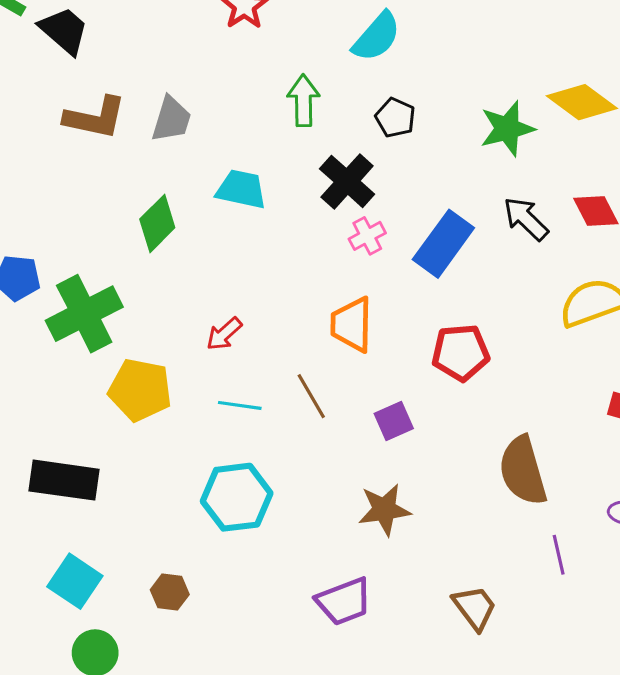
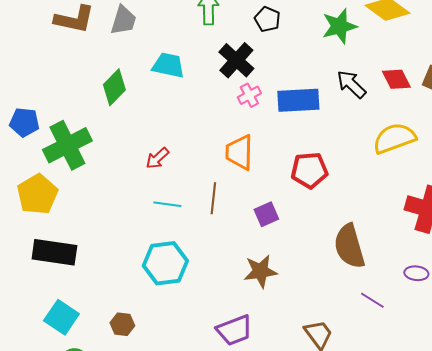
blue rectangle: (443, 244) -> (298, 100), turned 51
yellow pentagon: (140, 390) -> (37, 194), moved, turned 30
brown line: (311, 396) -> (213, 198), turned 36
purple line: (559, 555) -> (372, 300), turned -45

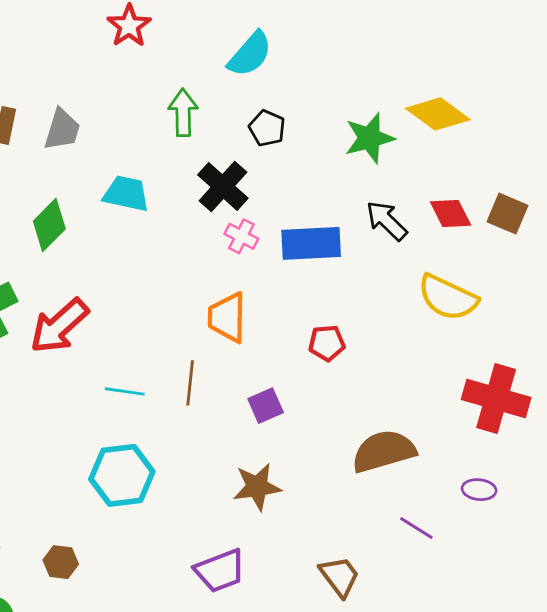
pink cross: (249, 95) -> (241, 236), turned -35
yellow semicircle: (394, 138) -> (448, 297), turned -135
red arrow: (157, 158) -> (59, 326), moved, size x1.8
red pentagon: (309, 170) -> (327, 343), size x0.7
brown semicircle: (349, 246) -> (384, 451), turned 90

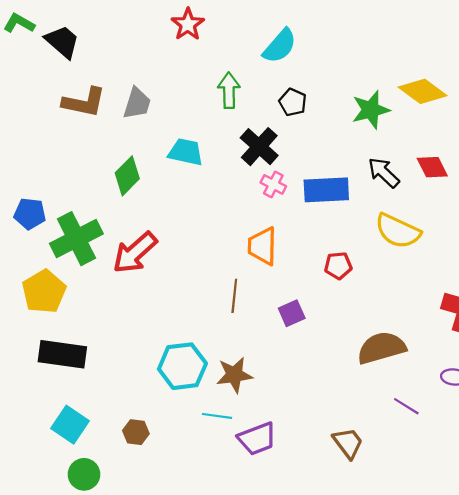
yellow semicircle: (448, 297) -> (398, 231), moved
cyan line: (125, 391) -> (217, 416), moved
brown star: (257, 487) -> (234, 375), moved

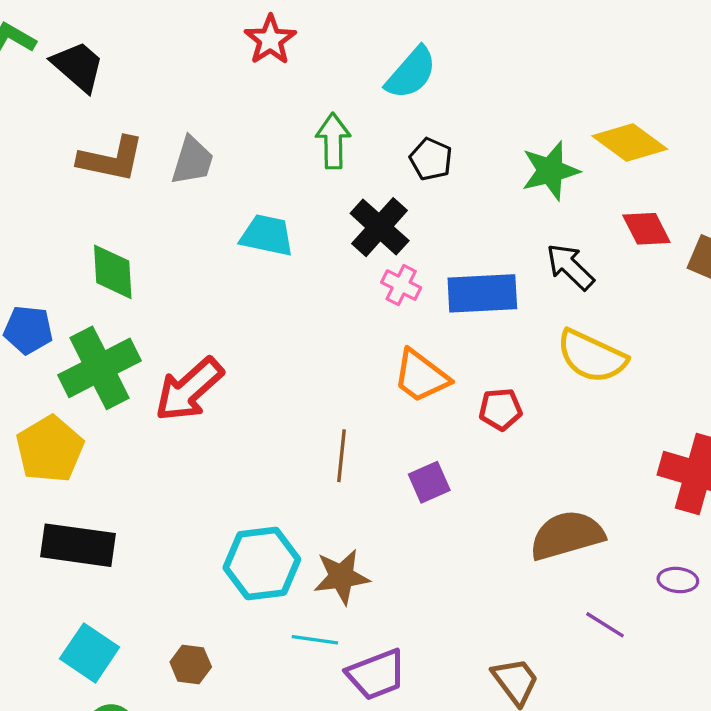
red diamond: (432, 167) -> (646, 229), moved
green diamond: (127, 176) -> (113, 272), moved, turned -48
orange trapezoid: (262, 246) -> (421, 376), moved, turned -54

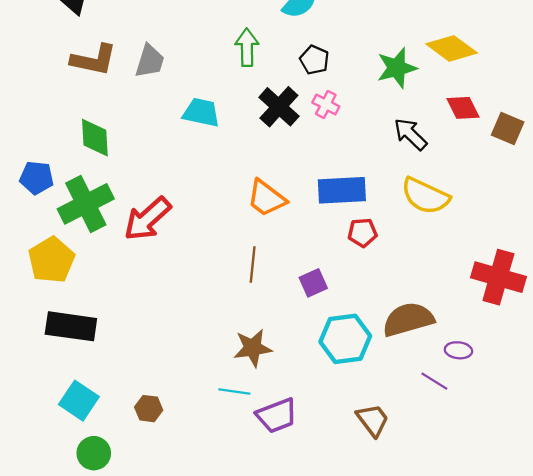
pink cross: (401, 285) -> (326, 104), moved
blue rectangle: (482, 293) -> (342, 190), moved
orange trapezoid: (421, 376) -> (266, 198), moved
cyan hexagon: (262, 563) -> (345, 339), moved
purple ellipse: (678, 580) -> (458, 350), moved

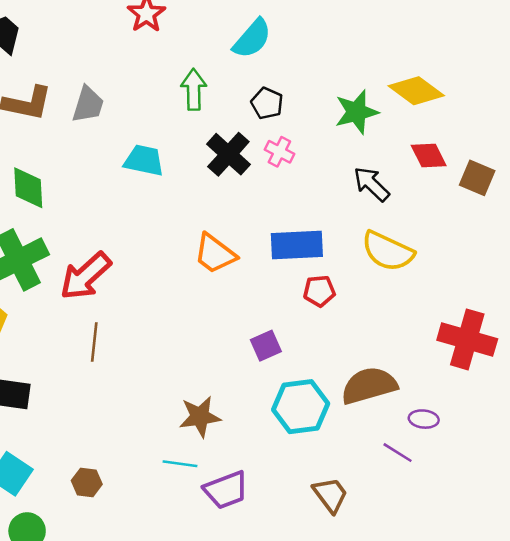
brown line: (253, 265) -> (94, 342), moved

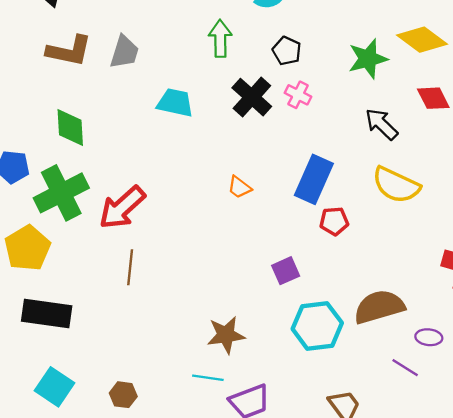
blue rectangle: (297, 245) -> (314, 179), turned -63
orange trapezoid: (215, 254) -> (239, 187), size x0.6

